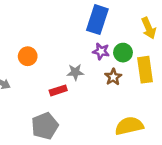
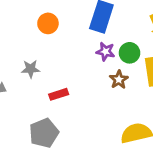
orange circle: (28, 56) -> (48, 23), moved
gray star: (75, 72) -> (31, 69), moved

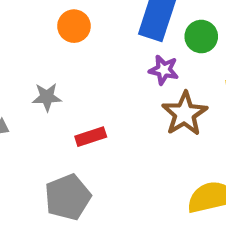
green circle: (130, 53) -> (201, 37), moved
brown star: (119, 80) -> (185, 114), size x1.5

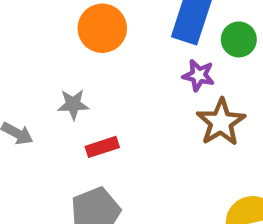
orange circle: (74, 26) -> (102, 28), size x1.4
red rectangle: (91, 137) -> (102, 147), moved

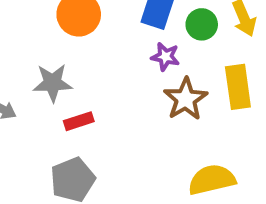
gray star: (73, 104) -> (52, 83), size x1.4

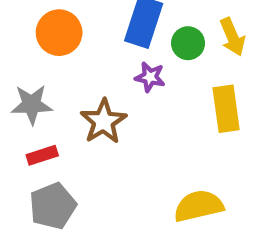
brown star: (186, 99) -> (103, 121), moved
red rectangle: (79, 121) -> (42, 155), moved

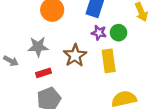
green circle: (188, 43) -> (118, 33), moved
yellow rectangle: (226, 109) -> (109, 61), moved

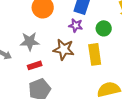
purple star: (99, 33) -> (76, 25), moved
brown star: (75, 55) -> (64, 49), turned -30

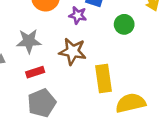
purple star: (76, 25) -> (78, 15), moved
yellow rectangle: (95, 54) -> (104, 78), moved

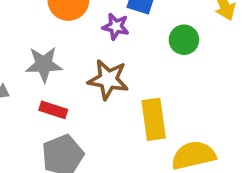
red rectangle: (35, 72) -> (53, 110), turned 36

